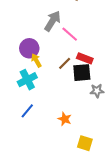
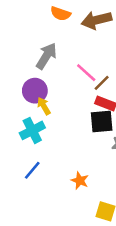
gray arrow: (53, 21) -> (46, 56), moved
brown line: (65, 63) -> (102, 83), moved

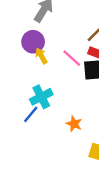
pink line: (86, 73) -> (72, 58), moved
cyan cross: (32, 130) -> (41, 97), moved

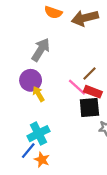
pink line: (72, 58) -> (77, 87), moved
orange star: (74, 124) -> (42, 160), moved

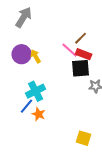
gray arrow: (41, 50) -> (24, 17), moved
purple circle: (31, 80) -> (22, 54), moved

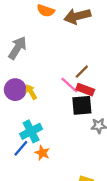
orange star: (39, 114) -> (42, 153), moved

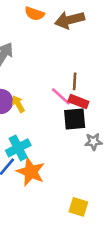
brown line: (82, 72) -> (75, 81), turned -42
orange star: (42, 153) -> (31, 172), size x1.6

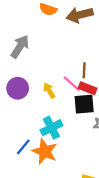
yellow arrow: (18, 104) -> (49, 91), moved
cyan cross: (18, 148) -> (51, 128), moved

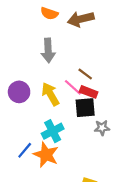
gray arrow: (20, 47) -> (48, 50), moved, turned 145
brown line: (84, 70) -> (85, 74), turned -56
yellow arrow: (49, 91) -> (50, 94), size x1.5

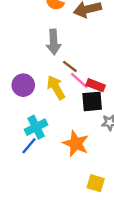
brown line: (85, 74) -> (70, 66), moved
cyan cross: (53, 131) -> (36, 127), moved
orange star: (46, 155) -> (76, 144), moved

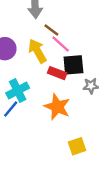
red rectangle: (96, 85) -> (57, 73), moved
yellow square: (96, 183) -> (77, 146), turned -36

